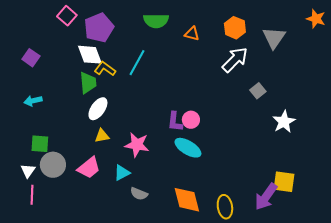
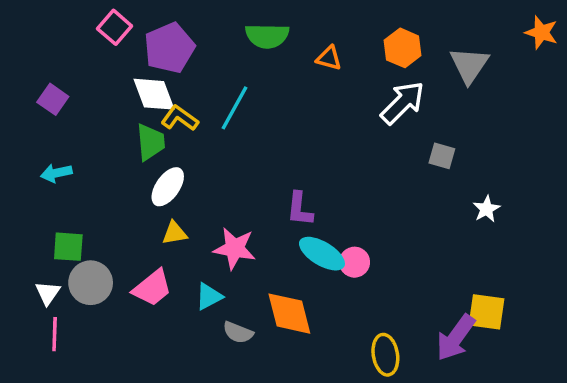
gray square: (258, 91) -> (442, 156), turned -35
pink circle: (191, 120) -> (355, 262), moved
white star: (284, 122) -> (487, 209), size x0.7
orange diamond: (187, 200) -> (289, 314), moved

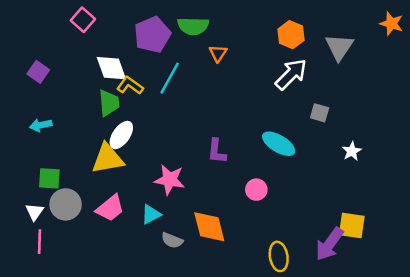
purple pentagon: (169, 48) -> (152, 35), moved
orange triangle: (329, 58) -> (218, 53), moved, turned 48
yellow triangle: (175, 233) -> (108, 159), moved, size x1.8
cyan ellipse: (322, 254) -> (279, 144), moved

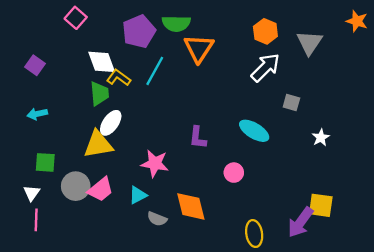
orange triangle: (218, 53) -> (199, 48), size x1.8
gray circle: (66, 204) -> (76, 186), moved

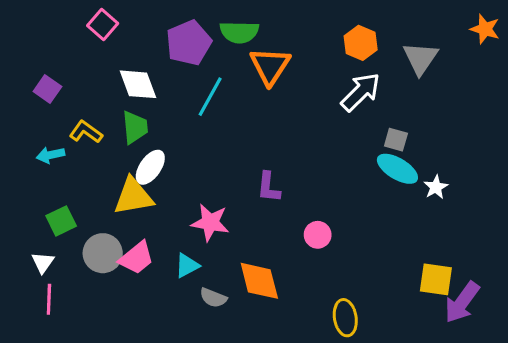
yellow L-shape: (119, 78) -> (86, 132), moved
cyan ellipse: (254, 131) -> (397, 169), moved
green square: (45, 162) -> (61, 221), turned -30
purple arrow: (300, 222) -> (462, 302), moved

